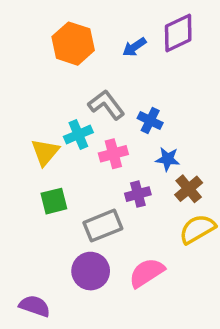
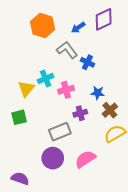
gray L-shape: (106, 105) -> (67, 50), moved
blue cross: (150, 121) -> (87, 62), moved
green square: (54, 201) -> (19, 117), moved

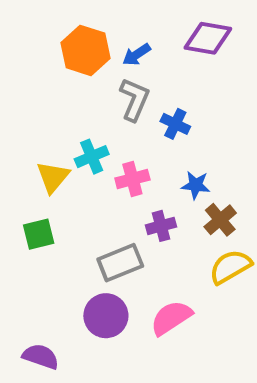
purple diamond: (104, 19) -> (208, 38), turned 35
blue arrow: (78, 28) -> (137, 55), moved
gray L-shape: (67, 50) -> (134, 99), turned 60

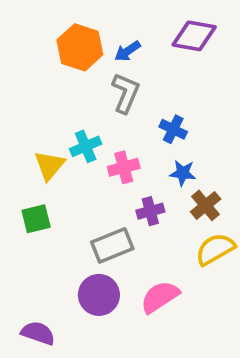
blue cross: (175, 124) -> (173, 129), moved

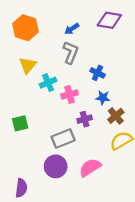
orange hexagon: (80, 47) -> (26, 28), moved
yellow triangle: (49, 165) -> (28, 65), moved
purple semicircle: (38, 333) -> (21, 188), turned 78

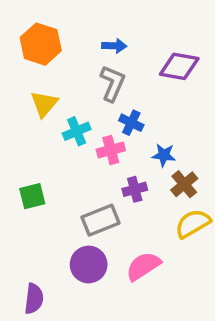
purple diamond: (109, 20) -> (179, 66), moved
blue arrow: (72, 29) -> (114, 46), turned -144
blue cross: (98, 73) -> (131, 123), moved

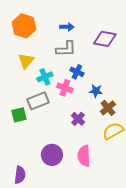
gray L-shape: (113, 83) -> (66, 49), turned 65
pink cross: (111, 150) -> (65, 88), turned 35
purple cross: (135, 189) -> (78, 119), moved, turned -32
gray rectangle: (101, 220) -> (38, 101), moved
pink semicircle: (143, 266) -> (84, 156), turned -60

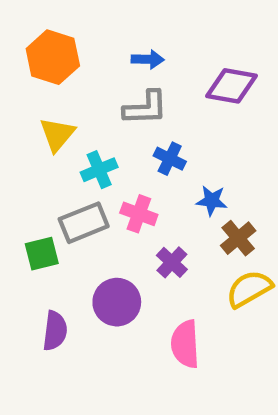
pink cross: (65, 88) -> (139, 214), moved
purple circle: (52, 155) -> (117, 302), moved
purple semicircle: (20, 175) -> (55, 331), moved

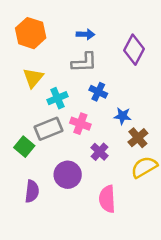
purple diamond: (232, 86) -> (134, 50), turned -72
green square: (42, 254) -> (24, 147), turned -36

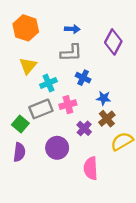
pink cross: (80, 124) -> (68, 105), turned -35
brown cross: (138, 138) -> (107, 119), moved
purple semicircle: (32, 191) -> (19, 152), moved

